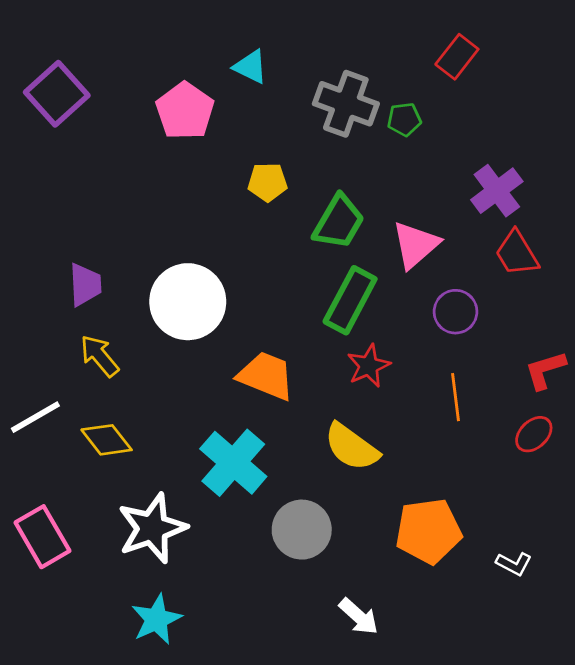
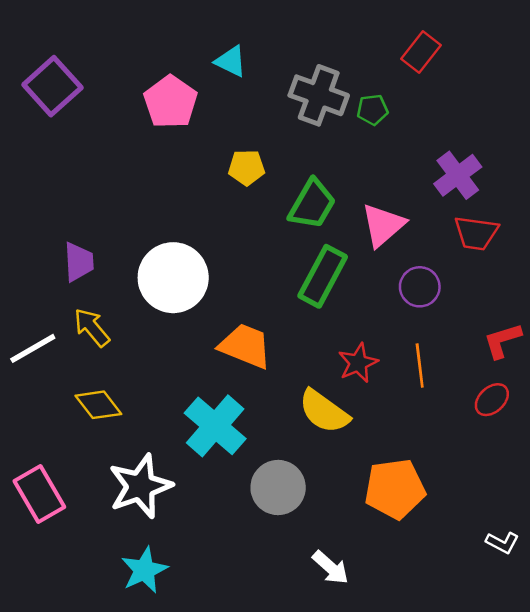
red trapezoid: (517, 253) -> (476, 233), turned -51
red star: (369, 366) -> (358, 363), moved
white line: (35, 417) -> (33, 348), moved
white L-shape: (514, 564) -> (502, 543), moved

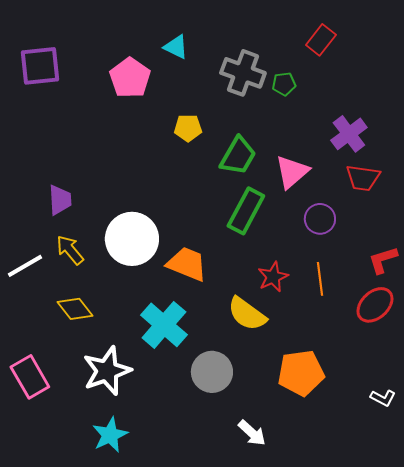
purple square: (52, 86) -> (40, 66), turned 36
white circle: (173, 278) -> (132, 239), moved
red ellipse: (492, 400) -> (375, 305), size x1.4
white L-shape: (502, 543) -> (383, 398), moved

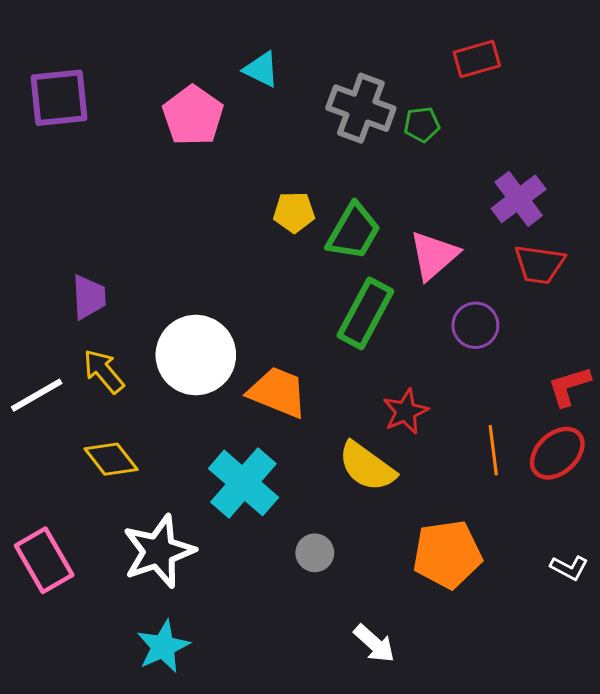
red rectangle: (321, 40) -> (477, 59), turned 36
yellow pentagon: (188, 128) -> (294, 212), moved
orange line: (320, 279) -> (493, 450), moved
gray circle: (212, 372) -> (315, 553), size x0.6
white L-shape: (383, 398) -> (569, 568), moved

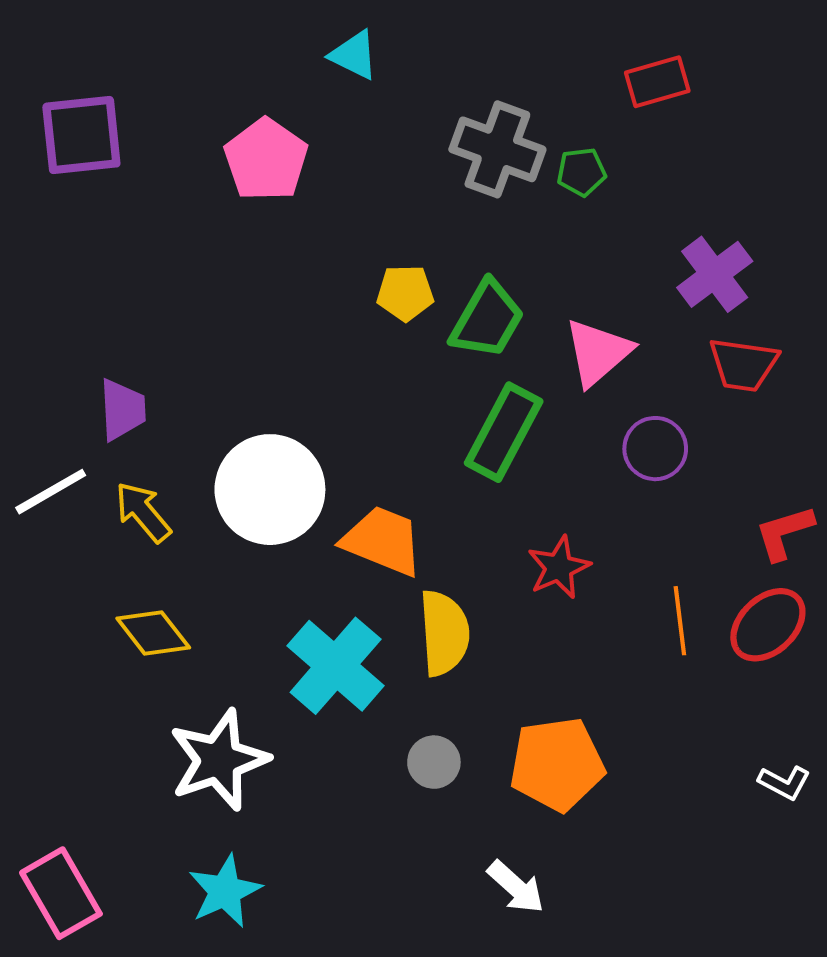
cyan triangle: (261, 69) -> (354, 55), moved
white line: (37, 395) -> (51, 492), moved
yellow semicircle: (367, 467) -> (444, 633), moved, turned -130
orange pentagon: (447, 554) -> (557, 764), moved
pink rectangle: (44, 560) -> (61, 893), moved

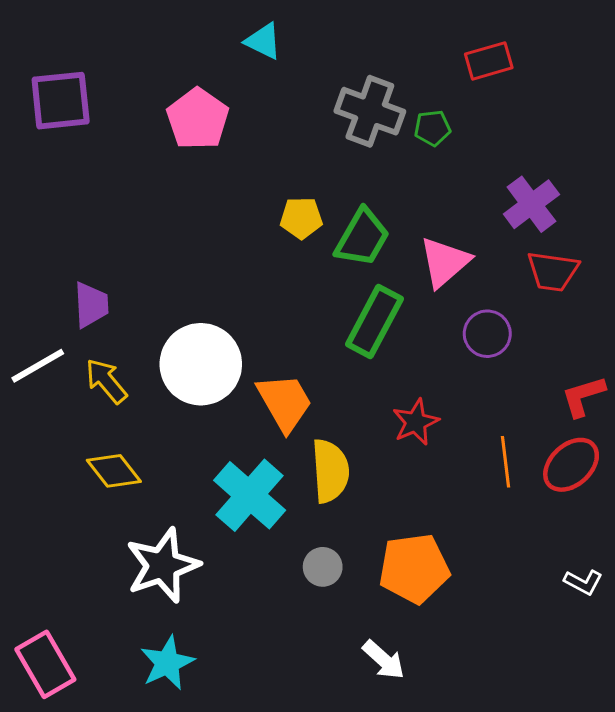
orange trapezoid: (383, 541) -> (285, 402), turned 38

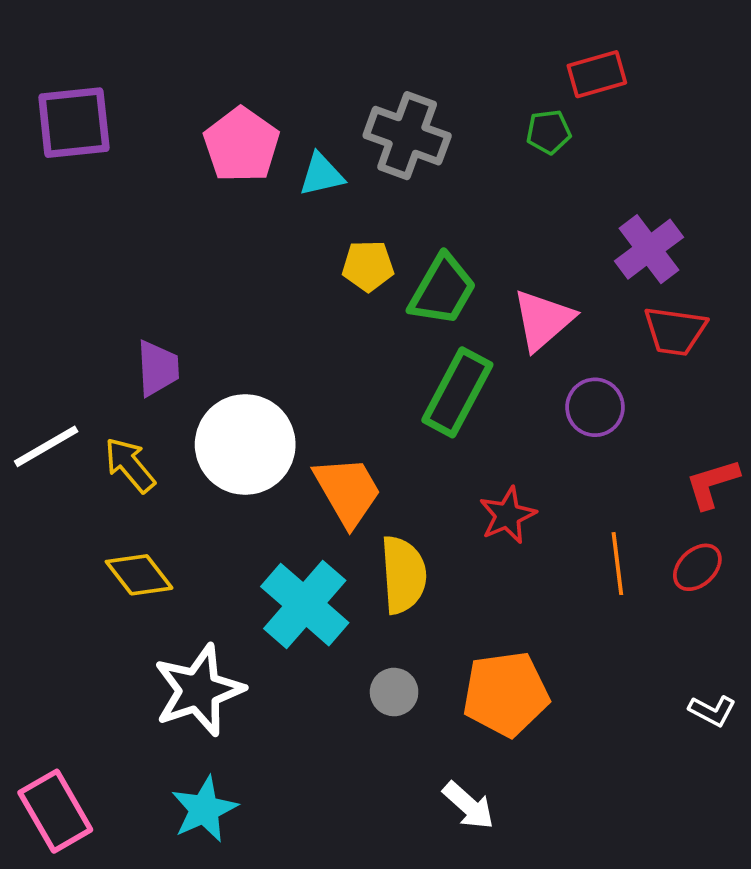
cyan triangle: (263, 41) -> (321, 175), moved, turned -39
gray cross: (370, 111) -> (407, 136), moved
green pentagon: (432, 128) -> (548, 132), moved
purple trapezoid: (91, 305) -> (158, 368), moved
red ellipse: (571, 465) -> (697, 567), size x0.7

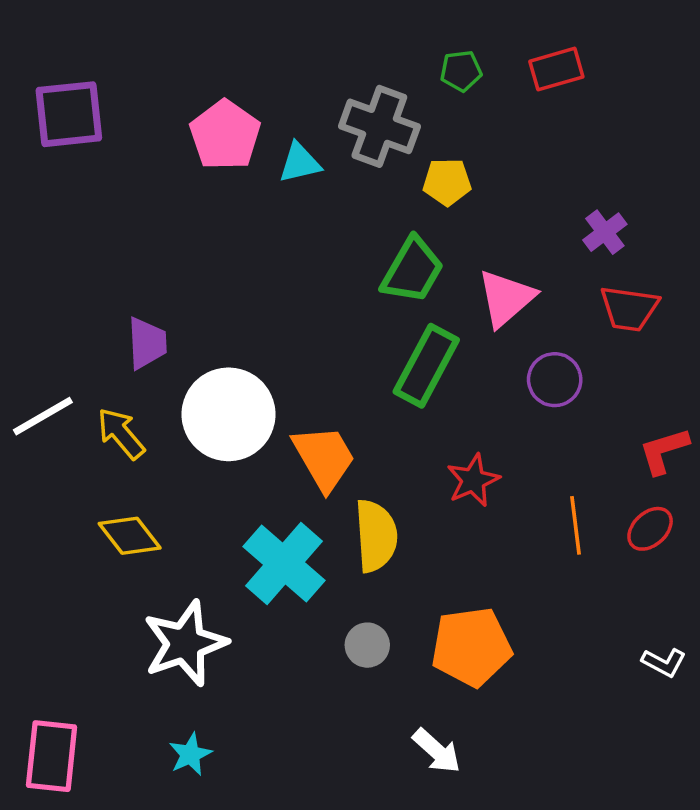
green pentagon: (548, 132) -> (461, 71), moved
purple cross: (649, 249) -> (605, 232), size x0.7
yellow pentagon: (368, 266) -> (447, 182), moved
cyan star: (204, 809) -> (190, 754), size x0.7
pink rectangle: (55, 811) -> (52, 756), turned 36

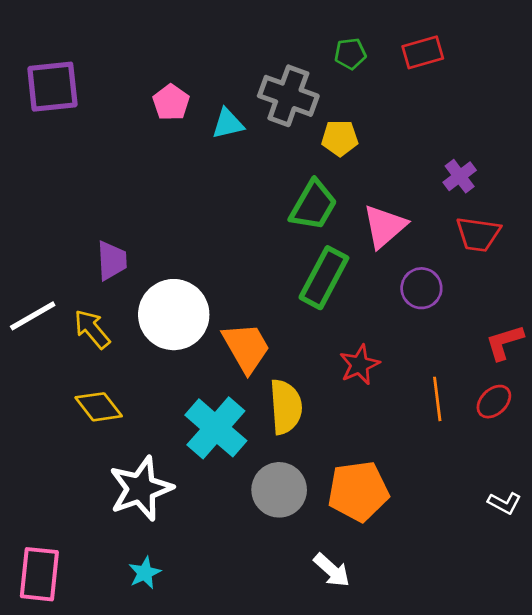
pink pentagon: (225, 135) -> (171, 102), size x0.7
gray circle: (367, 645) -> (279, 490), size x1.6

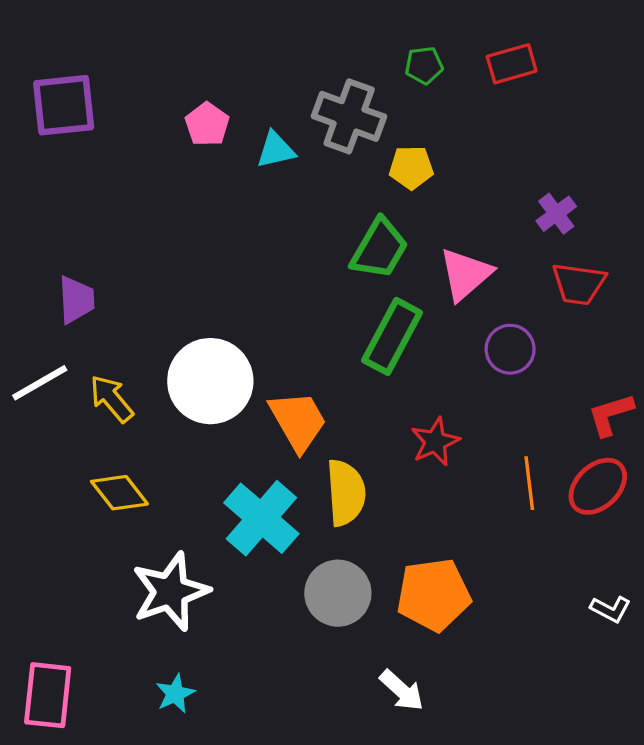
purple trapezoid: (112, 261) -> (76, 300), moved
red ellipse: (494, 402) -> (598, 486), size x1.4

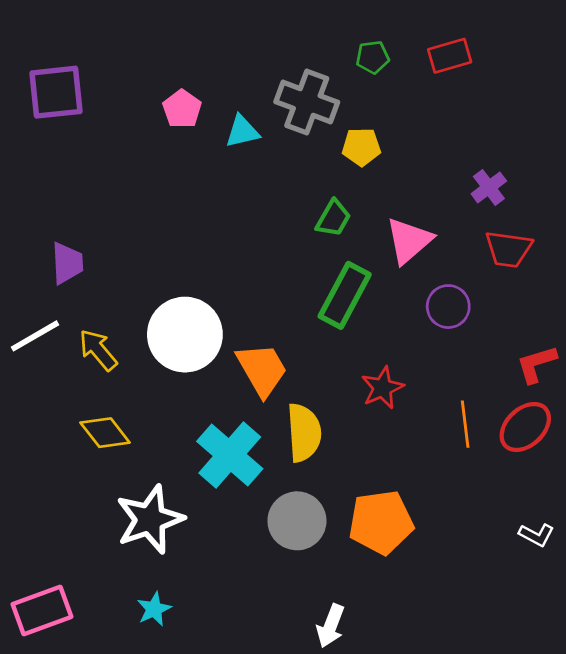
green trapezoid: (379, 249) -> (333, 218), size x0.7
white arrow: (402, 690) -> (331, 626), moved, turned 69
pink rectangle: (48, 695) -> (42, 610), turned 64

